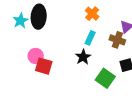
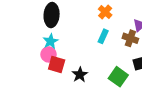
cyan star: (20, 21) -> (51, 41), moved
black star: (83, 57) -> (80, 75), moved

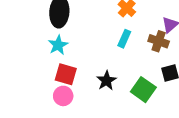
pink circle: (49, 54) -> (63, 96), moved
black star: (80, 75) -> (106, 81), moved

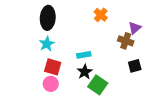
cyan rectangle: (124, 39) -> (84, 55), moved, turned 56
green square: (143, 90) -> (98, 85), moved

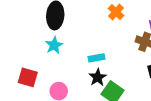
red square: (53, 67) -> (28, 77), moved

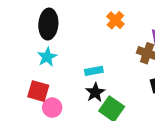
red square: (28, 77) -> (38, 91), moved

